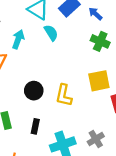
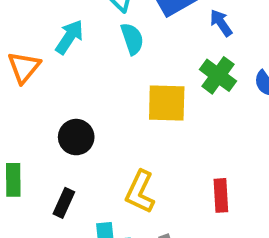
yellow square: (99, 81) -> (167, 103), moved
yellow L-shape: (64, 95) -> (140, 192), moved

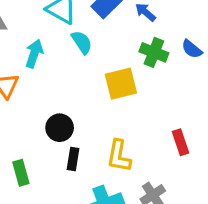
black rectangle: (64, 203) -> (73, 159), moved

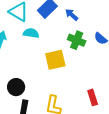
cyan semicircle: (82, 42) -> (31, 33), turned -49

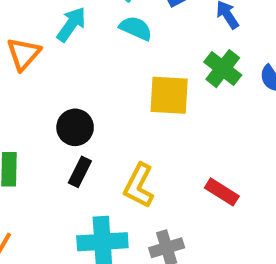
red rectangle: (93, 97) -> (222, 192), turned -56

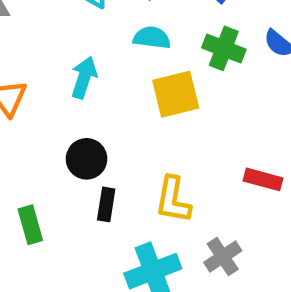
cyan arrow: (71, 24) -> (84, 78), moved
cyan semicircle: (136, 28) -> (152, 38), moved

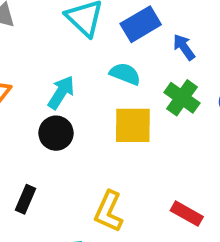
black circle: (87, 159) -> (56, 133), moved
black rectangle: (106, 204) -> (25, 199), moved

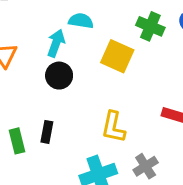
cyan semicircle: (125, 74) -> (81, 21), moved
yellow square: (133, 125) -> (117, 56), turned 36

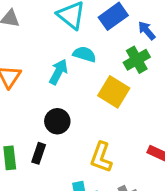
green cross: (150, 26) -> (137, 60), moved, turned 30
black circle: (59, 76) -> (57, 121), moved

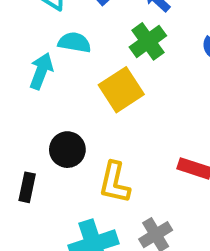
yellow square: (114, 92) -> (121, 90), turned 32
black circle: (57, 121) -> (67, 150), moved

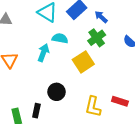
yellow L-shape: (114, 183) -> (93, 107), moved

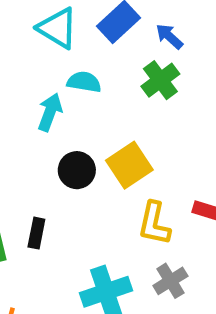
yellow square: (83, 62) -> (129, 165), moved
black circle: (56, 92) -> (77, 170), moved

